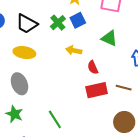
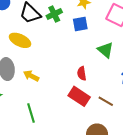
green cross: (58, 23) -> (54, 14), moved
yellow arrow: (74, 50) -> (31, 76), moved
red rectangle: (97, 90) -> (79, 96), turned 30

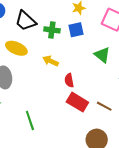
green cross: (54, 14) -> (52, 30), moved, turned 35
red semicircle: (82, 73) -> (69, 80), moved
yellow arrow: (31, 76) -> (51, 61), moved

